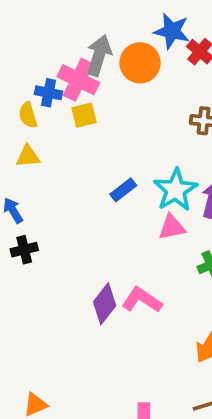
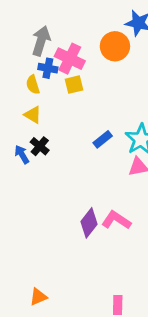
gray arrow: (99, 55) -> (41, 41), moved
yellow triangle: (28, 156) -> (33, 115), turned 36
black cross: (24, 250) -> (40, 146), moved, turned -36

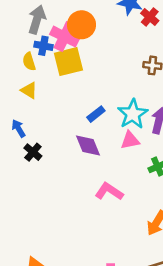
orange circle: (115, 46) -> (82, 25), moved
yellow square: (74, 85) -> (68, 62), size x1.6
black cross: (40, 146) -> (33, 152), moved
purple diamond: (89, 223) -> (88, 146), moved, turned -60

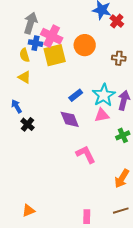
orange circle: (82, 25) -> (85, 45), moved
pink L-shape: (109, 191) -> (86, 154), turned 30

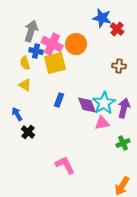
orange circle: (85, 45) -> (76, 44), moved
blue rectangle: (76, 95) -> (59, 100), moved, turned -32
purple diamond: (70, 119) -> (87, 105), moved
pink L-shape: (86, 154) -> (65, 165), moved

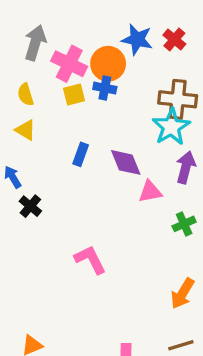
blue star: (102, 18) -> (137, 39), moved
blue cross: (36, 51) -> (105, 88), moved
yellow square: (55, 63) -> (74, 94), size x0.6
brown cross: (119, 66) -> (178, 99), size x1.6
cyan star: (104, 103) -> (171, 127), moved

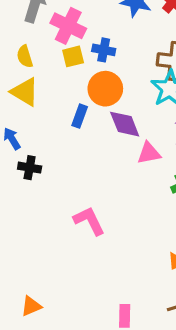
orange circle: (108, 64) -> (105, 89), moved
yellow triangle: (26, 130) -> (25, 92), size x1.4
black cross: (30, 206) -> (30, 168), turned -30

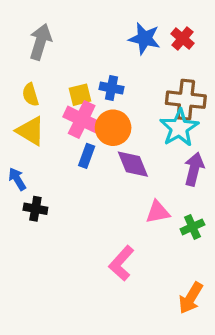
pink cross: (68, 26) -> (82, 119), moved
pink triangle: (149, 153) -> (158, 212), moved
pink L-shape: (89, 221) -> (121, 263), moved, turned -112

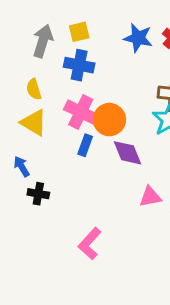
blue cross: (111, 88) -> (79, 65), moved, size x1.4
yellow square: (80, 95) -> (79, 32), moved
pink L-shape: (121, 263) -> (90, 244), moved

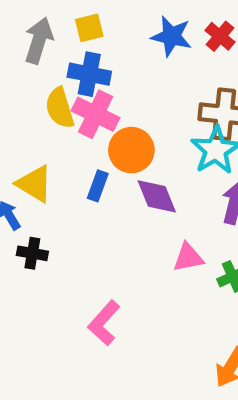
yellow semicircle: (34, 89) -> (60, 108), moved, size x1.4
pink cross: (81, 112) -> (96, 114), moved
yellow triangle: (34, 123) -> (34, 184), moved

